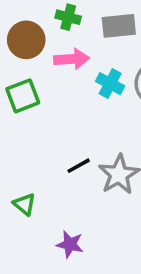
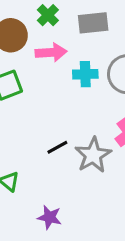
green cross: (68, 17) -> (48, 15), turned 30
cyan cross: (110, 84) -> (85, 74), turned -30

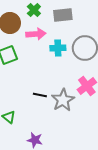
black line: (57, 147) -> (40, 95), turned 40

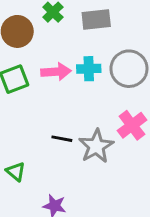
pink arrow: (36, 34) -> (56, 72), moved

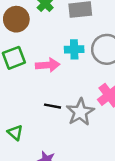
pink arrow: (56, 72) -> (48, 65), moved

